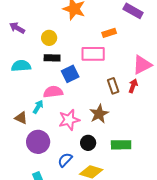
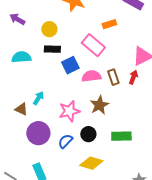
pink rectangle: (93, 54) -> (93, 45), turned 40
pink semicircle: (53, 92) -> (91, 76), moved
blue semicircle: (65, 160) -> (65, 141), moved

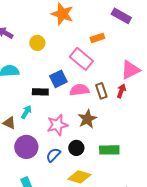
black rectangle: (52, 49) -> (40, 92), moved

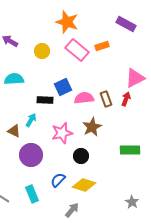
pink rectangle: (81, 59) -> (77, 50), moved
green rectangle: (109, 150) -> (130, 150), moved
blue semicircle: (53, 155) -> (58, 180), moved

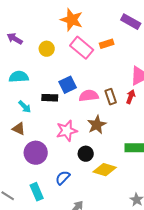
cyan arrow: (31, 120) -> (25, 107), moved, turned 104
yellow diamond: (84, 185) -> (105, 170), moved

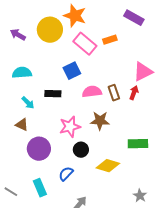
yellow circle: (47, 49) -> (50, 30), moved, size x1.6
blue square: (68, 85) -> (72, 71), moved
brown star: (97, 125) -> (100, 121), turned 30
black circle: (86, 154) -> (81, 150), moved

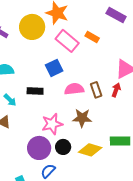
orange rectangle: (110, 40) -> (92, 37), turned 48
purple circle: (39, 149) -> (39, 148), moved
yellow diamond: (108, 166) -> (90, 150), moved

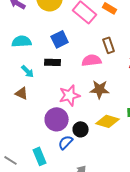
blue square: (54, 68) -> (60, 39), moved
brown rectangle: (96, 90) -> (109, 45), moved
black circle: (63, 147) -> (81, 129), moved

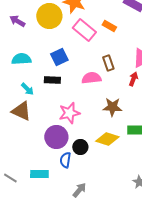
brown star: (100, 89) -> (112, 107), moved
brown triangle: (22, 93) -> (21, 111), size x1.5
blue semicircle: (66, 142) -> (65, 160), turned -35
cyan rectangle: (40, 156) -> (39, 174), turned -66

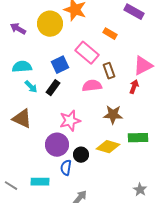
pink rectangle: (84, 30) -> (87, 53), moved
black rectangle: (52, 80) -> (53, 88), turned -56
cyan arrow: (27, 89) -> (31, 87), moved

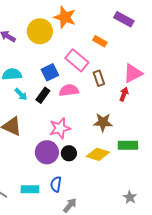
pink semicircle: (92, 86) -> (69, 90), moved
black circle: (81, 155) -> (69, 153), moved
blue semicircle: (66, 168) -> (56, 184), moved

